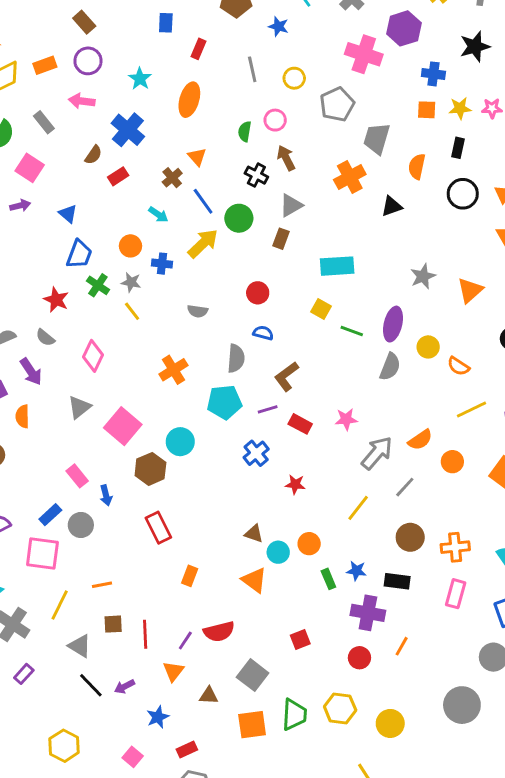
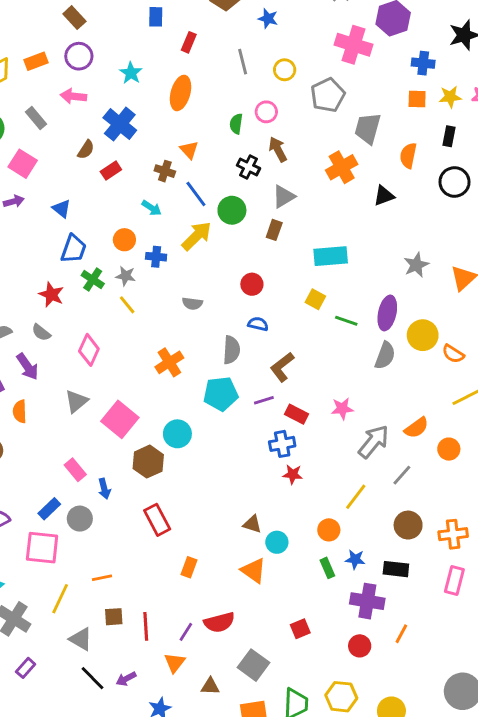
brown cross: (172, 178) -> (165, 171), turned -30
yellow circle: (428, 347) -> (423, 335), size x1.4
blue cross: (256, 453) -> (282, 444), moved, turned 30
orange circle: (309, 544) -> (329, 530), moved

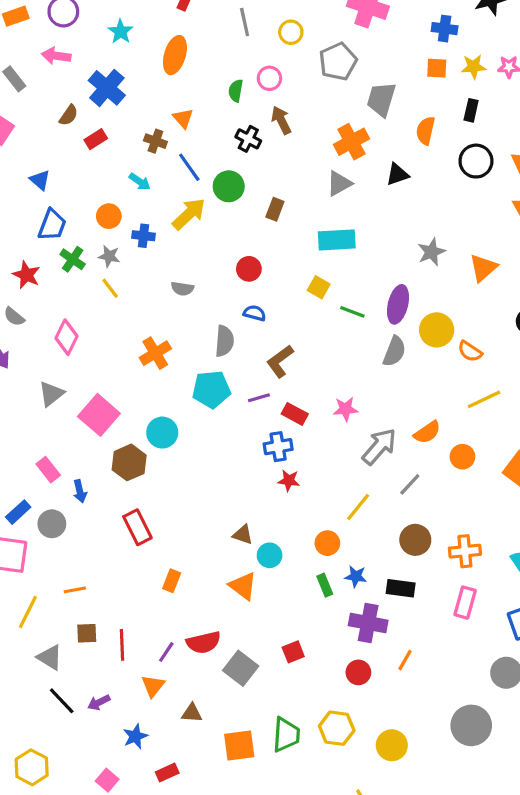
gray triangle: (284, 196) -> (339, 183), moved
gray square: (254, 665) -> (241, 668), moved

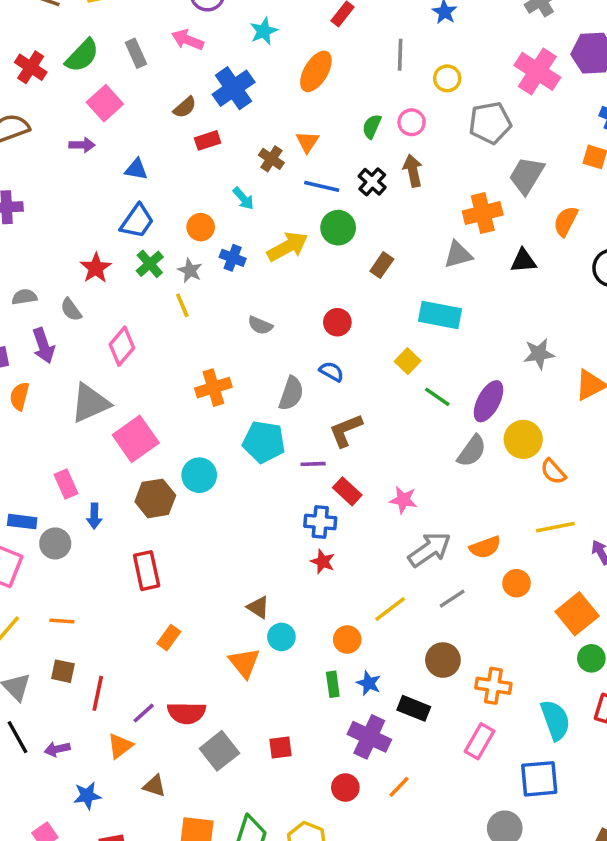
blue line: (189, 167) -> (322, 186), moved, turned -56
blue triangle: (40, 180) -> (136, 169), turned -45
gray triangle: (51, 394) -> (90, 403), size x1.4
blue rectangle: (18, 512) -> (22, 522), turned 35

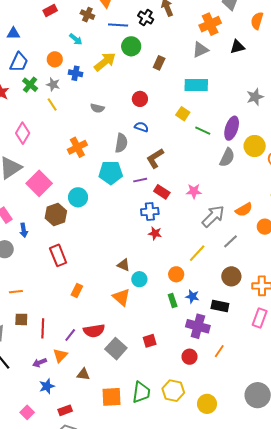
purple arrow: (57, 749) -> (40, 363), moved

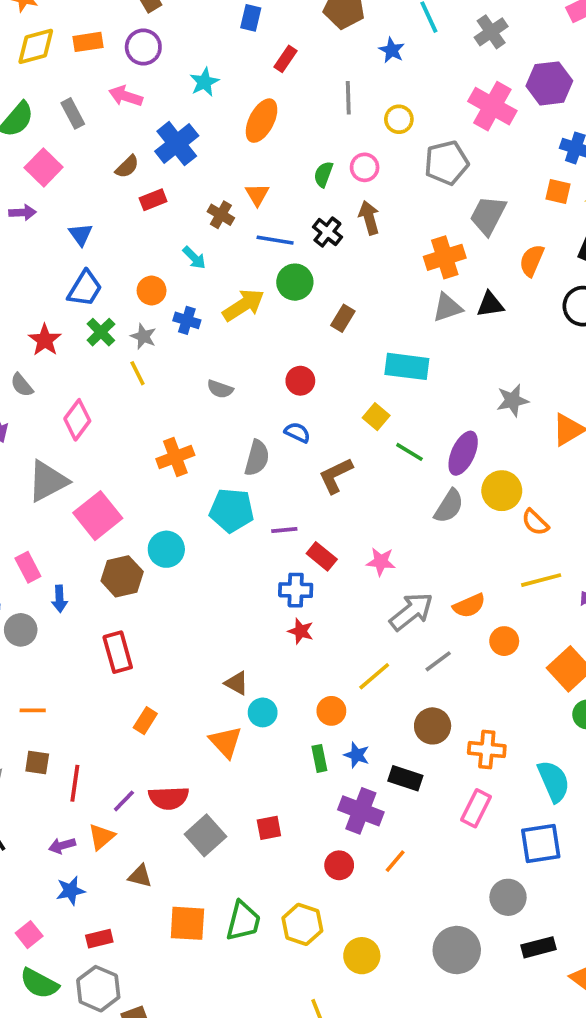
blue triangle: (13, 33) -> (81, 234), turned 48
gray triangle: (200, 50) -> (447, 308), moved
brown L-shape: (155, 158) -> (336, 476), moved

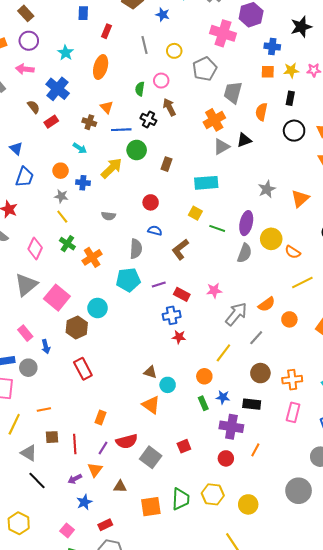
brown semicircle: (127, 167) -> (34, 107), turned -72
green cross: (101, 332) -> (67, 244), moved
orange rectangle: (145, 721) -> (101, 418), moved

